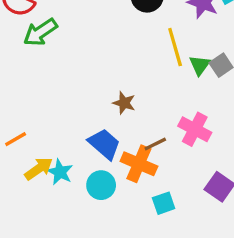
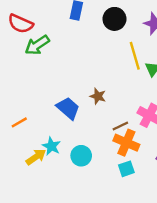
blue trapezoid: (104, 144) -> (68, 108), moved
orange cross: (139, 164) -> (126, 143), moved
yellow arrow: (39, 169) -> (36, 157), moved

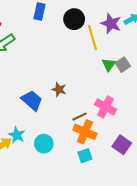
yellow line: (135, 56) -> (93, 38), moved

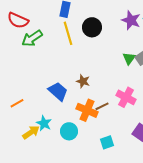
black circle: (74, 19) -> (92, 27), moved
yellow line: (93, 38) -> (68, 33), moved
orange cross: (85, 132) -> (87, 110), moved

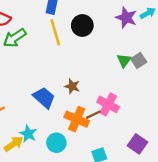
pink cross: (126, 97) -> (108, 104), moved

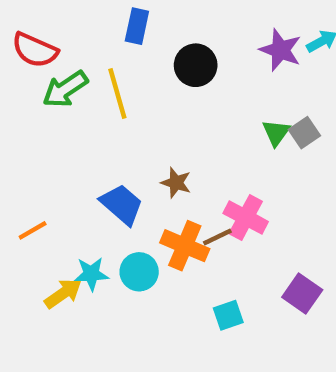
yellow line: (55, 32) -> (117, 93), moved
cyan star: (28, 134) -> (91, 274), turned -30
cyan circle: (56, 143) -> (139, 272), moved

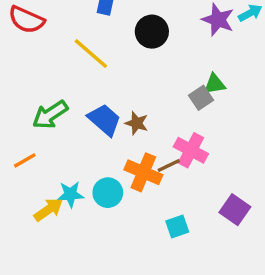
green arrow: (65, 89) -> (50, 115), moved
yellow line: (117, 93) -> (91, 54), turned -33
green triangle: (276, 133) -> (215, 84), turned 45
gray square: (304, 133) -> (201, 98), moved
blue trapezoid: (122, 204) -> (104, 120), moved

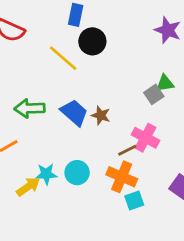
black circle: (152, 32) -> (92, 41), moved
green arrow: (50, 115) -> (30, 108), turned 32
orange cross: (143, 172) -> (122, 177), moved

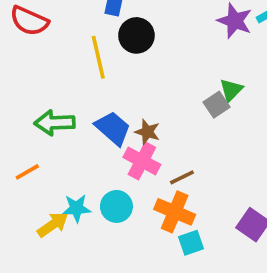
yellow line: (63, 58) -> (98, 57), turned 36
green triangle: (165, 83) -> (231, 90), turned -36
pink cross: (145, 138) -> (142, 161), moved

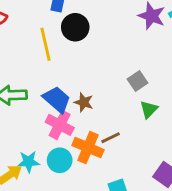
green triangle: (231, 90) -> (149, 109), moved
pink cross: (142, 161) -> (60, 125), moved
orange cross: (175, 212) -> (88, 148), moved

